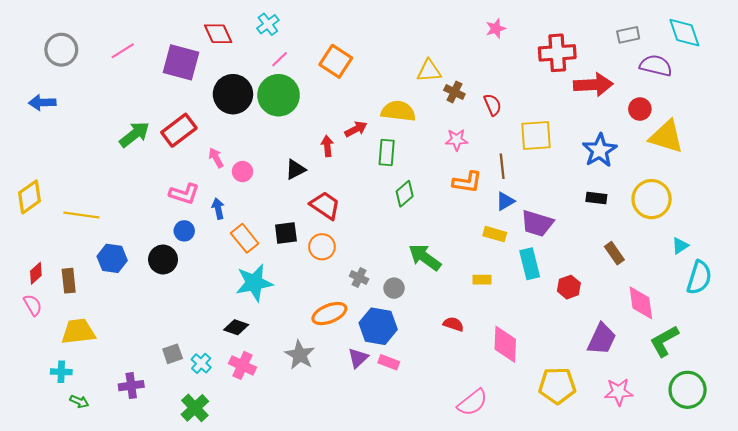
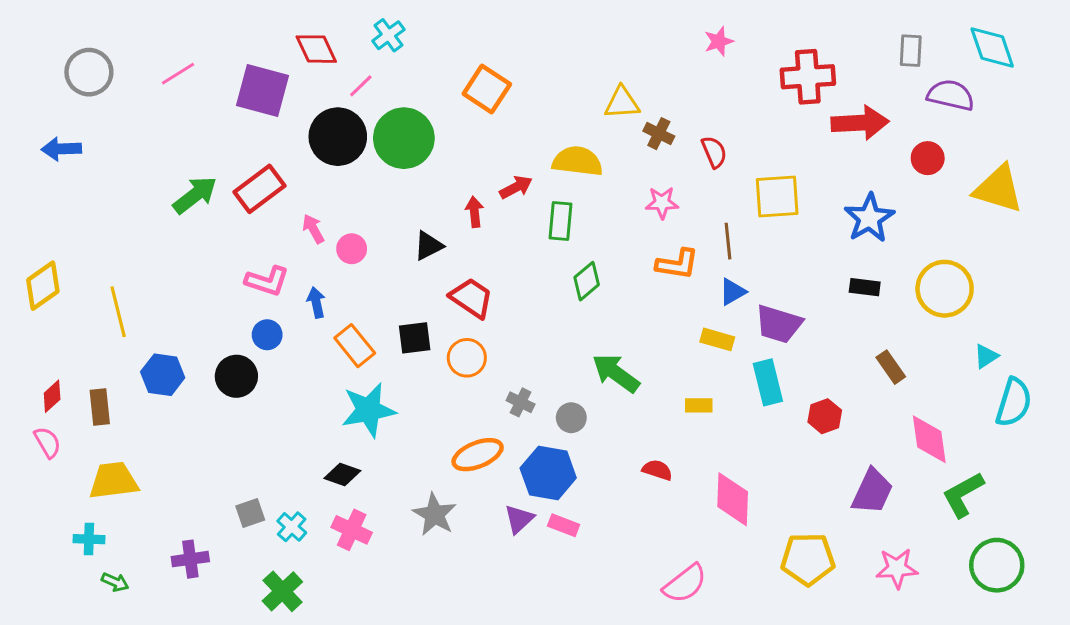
gray rectangle: (628, 35) -> (911, 51), turned -75
pink line: (280, 59) -> (361, 86), moved
yellow triangle: (666, 137) -> (998, 189), moved
yellow line: (81, 215) -> (118, 312), turned 68

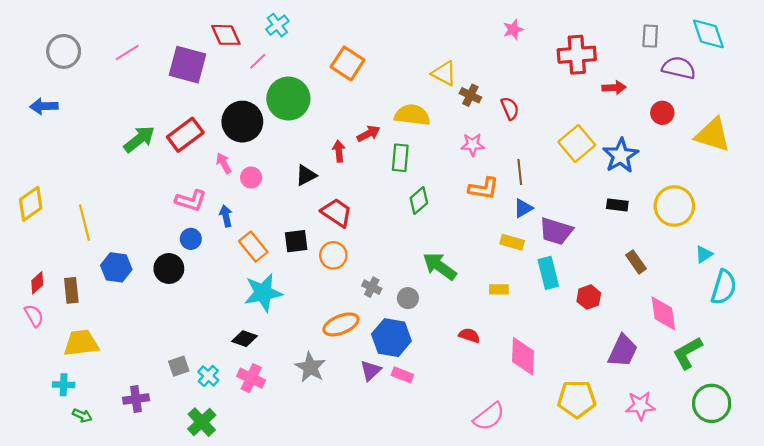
yellow triangle: (622, 103) -> (444, 73), turned 32
red arrow: (860, 123) -> (614, 88), size x0.6
black circle: (338, 137) -> (242, 122), moved
yellow square: (777, 197) -> (577, 144), moved, turned -36

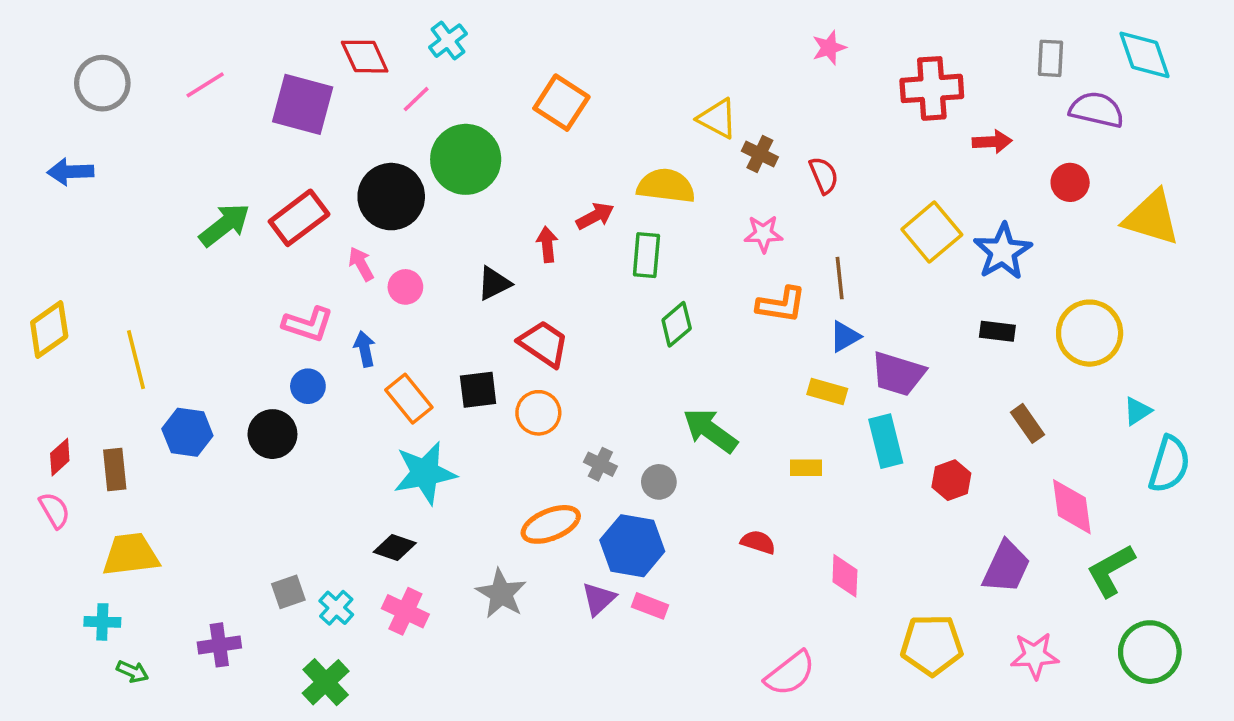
pink diamond: (523, 356) -> (845, 576), size x0.7

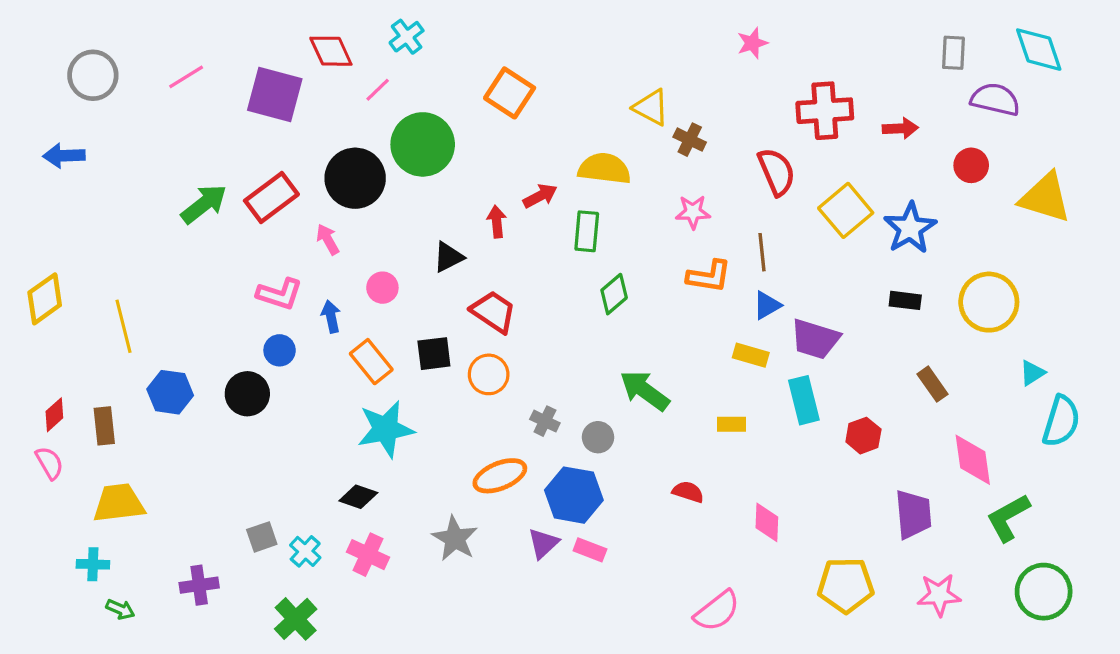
red cross: (932, 88) -> (825, 111), moved
red semicircle: (824, 175) -> (777, 172), moved, size x1.4
pink circle: (405, 287) -> (382, 288), moved
purple trapezoid: (1006, 567) -> (913, 514), turned -30

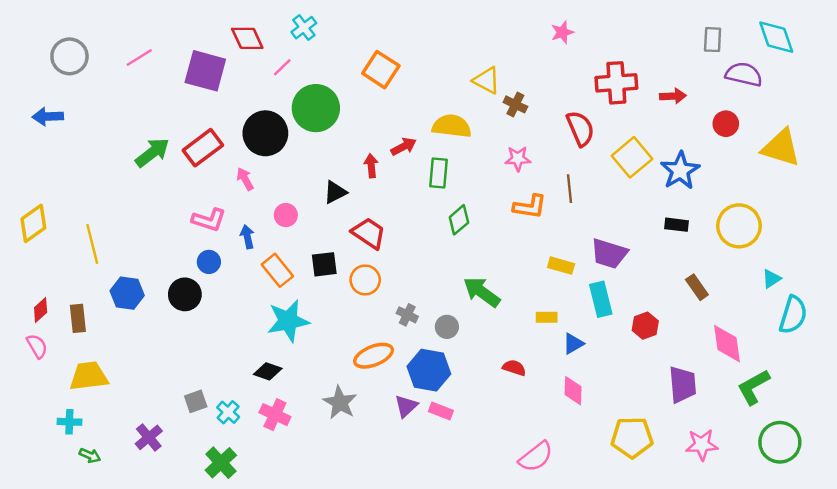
blue triangle: (767, 305) -> (573, 344), moved
purple cross: (199, 585) -> (149, 437), turned -32

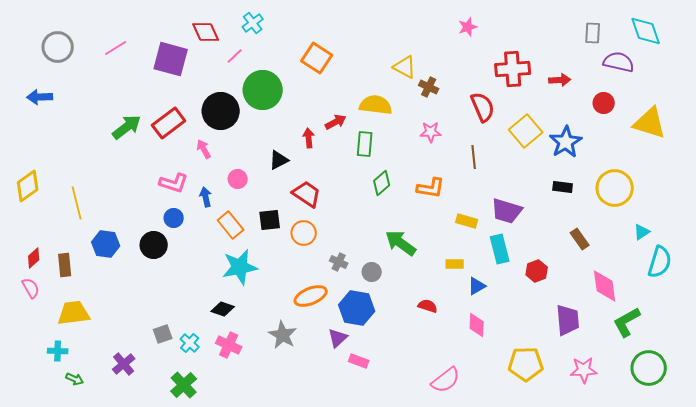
orange L-shape: (530, 207) -> (431, 188), moved
pink rectangle: (441, 411) -> (359, 361), moved

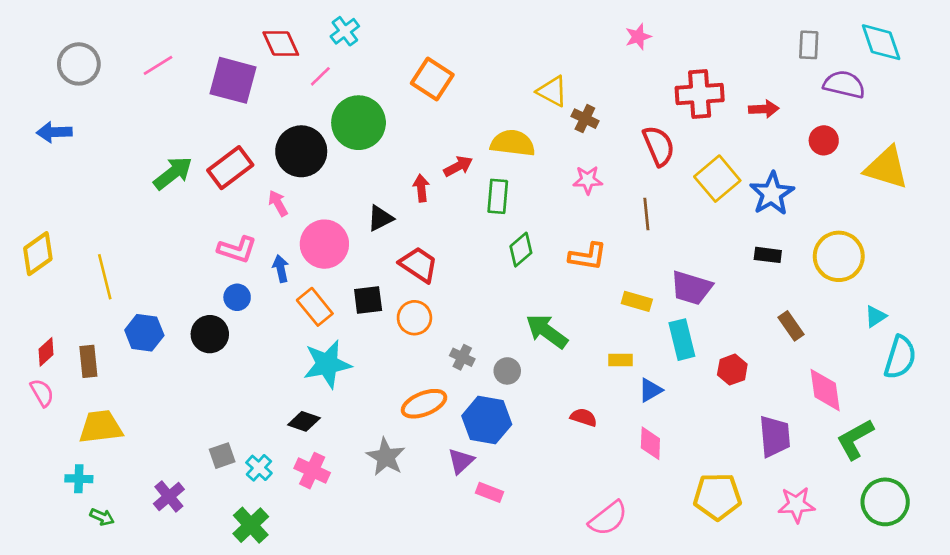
pink circle: (238, 179) -> (324, 244), size x1.8

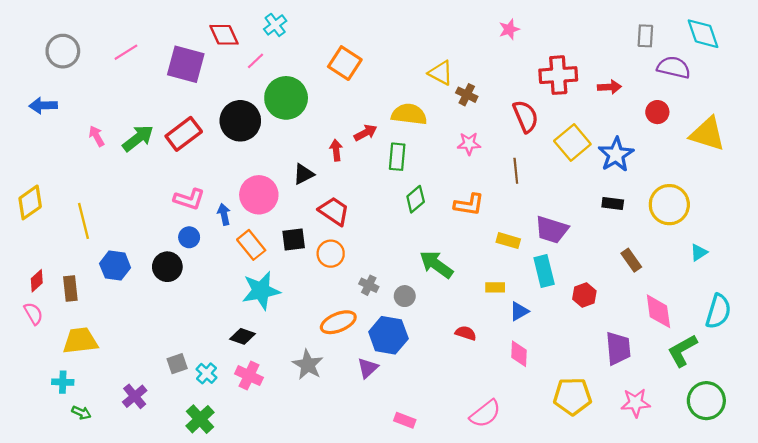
pink arrow: (278, 203) -> (97, 136), moved
cyan semicircle: (900, 357) -> (718, 311), moved
pink rectangle: (489, 492) -> (405, 420), moved

